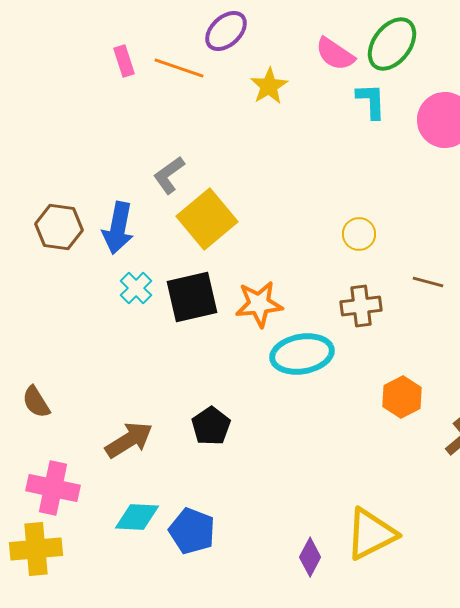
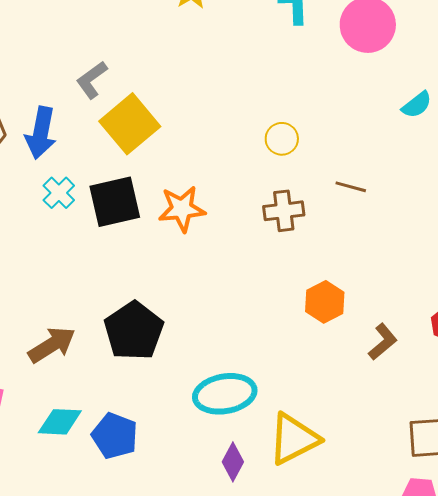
cyan ellipse: (302, 354) -> (225, 394), moved
black pentagon: (211, 426) -> (134, 331), size x1.5

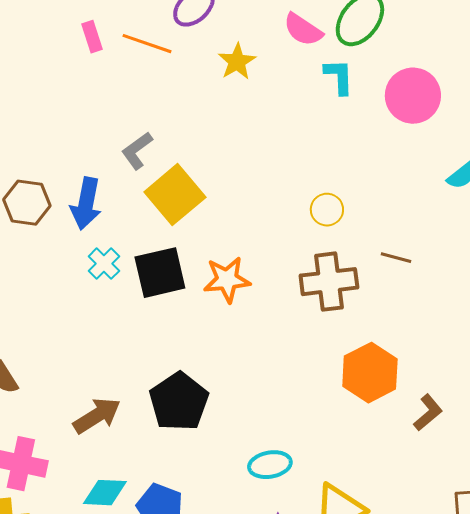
brown cross: (284, 211) -> (329, 282), size x1.4
orange hexagon: (325, 302) -> (370, 373), size x1.4
cyan ellipse: (225, 394) -> (270, 465), size x0.7

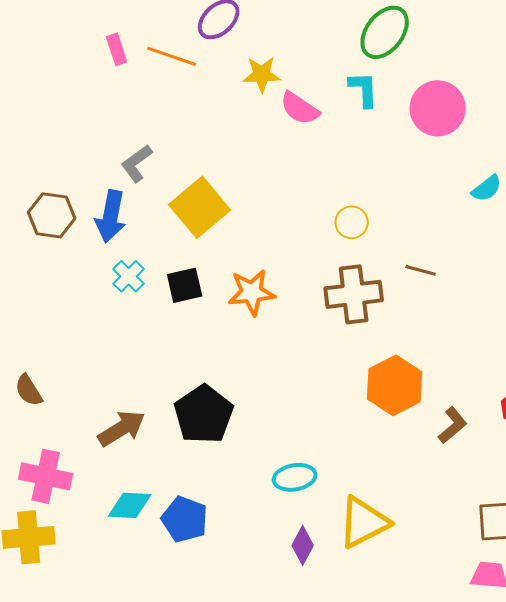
pink semicircle: (303, 30) -> (300, 108), moved
yellow star: (237, 62) -> (262, 74), turned 30
gray L-shape: (137, 151) -> (137, 163), moved
black square: (160, 273) -> (185, 285), size x0.7

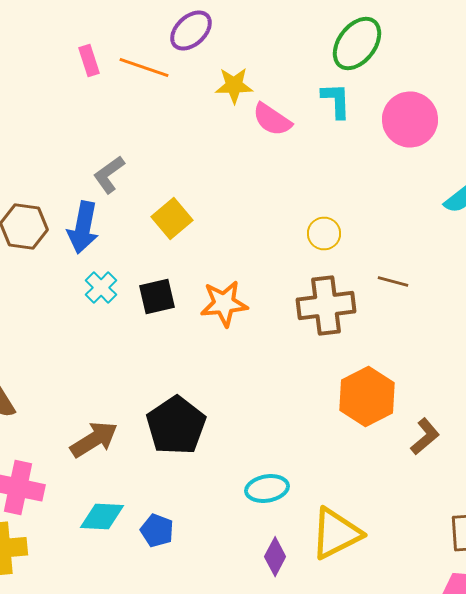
yellow square: (200, 207) -> (172, 218), size x0.7
blue pentagon: (185, 519) -> (157, 530), size x0.7

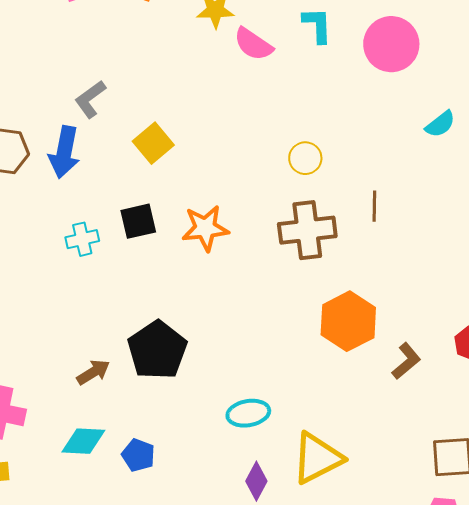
brown line: (393, 282) -> (374, 206), turned 76
cyan cross: (101, 288) -> (82, 239), moved, turned 32
brown arrow: (94, 440) -> (93, 372), moved, size x0.7

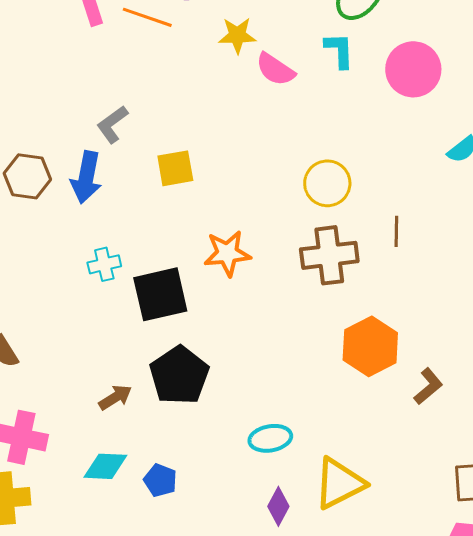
yellow square: (153, 143) -> (175, 168), turned 30
yellow circle: (305, 158) -> (327, 183), size x1.4
black square: (138, 221) -> (160, 294), moved, size x1.5

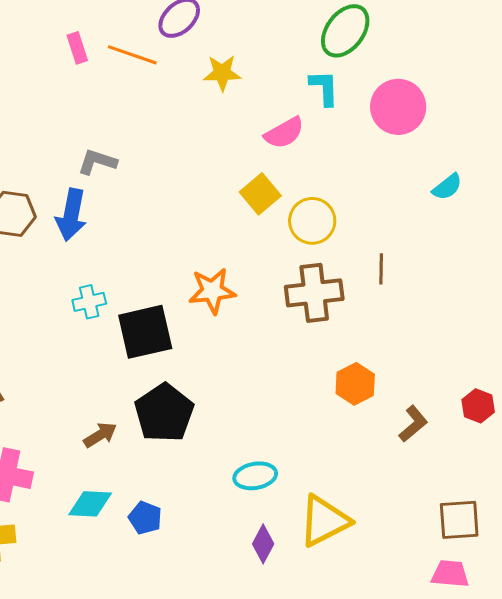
pink semicircle: (275, 69) -> (284, 133), moved, turned -63
gray L-shape: (112, 124) -> (97, 162), turned 54
yellow square: (175, 168) -> (260, 194), moved, turned -30
orange hexagon: (370, 346) -> (355, 384), size x0.7

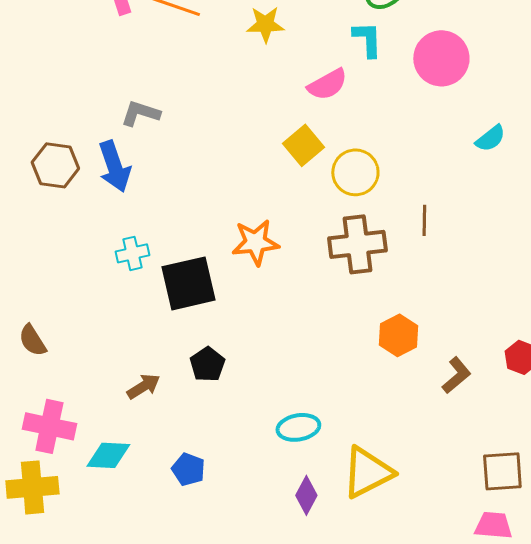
blue arrow: (71, 215) -> (114, 166), turned -30
black pentagon: (164, 413) -> (207, 364), size x0.6
cyan diamond: (90, 504) -> (108, 455), moved

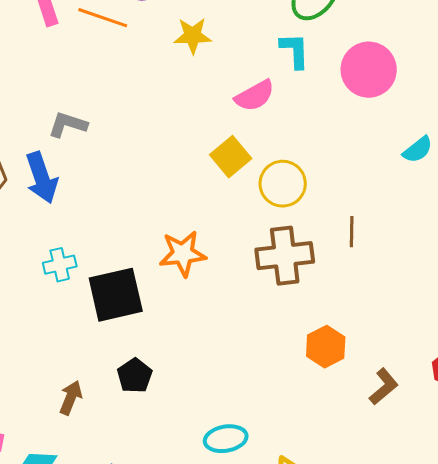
brown arrow: (143, 386) -> (71, 398), turned -36

